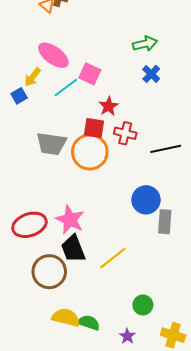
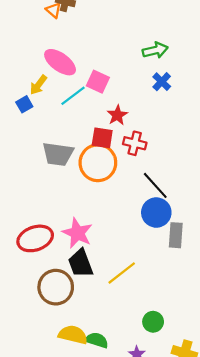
black line: (166, 149) -> (155, 185), moved, turned 60

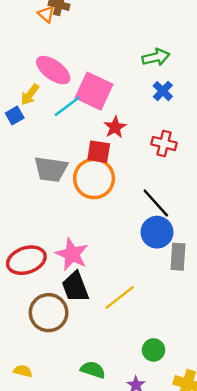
pink square: (98, 82) -> (94, 91), size x1.5
red cross: (135, 143) -> (164, 144), moved
yellow semicircle: (73, 335) -> (23, 371), moved, size x0.6

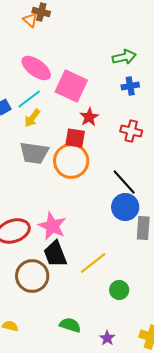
blue cross: (163, 91) -> (130, 86), turned 36
yellow arrow: (30, 95) -> (32, 118), moved
cyan line: (67, 106) -> (29, 99), moved
green circle: (154, 350) -> (119, 290), moved

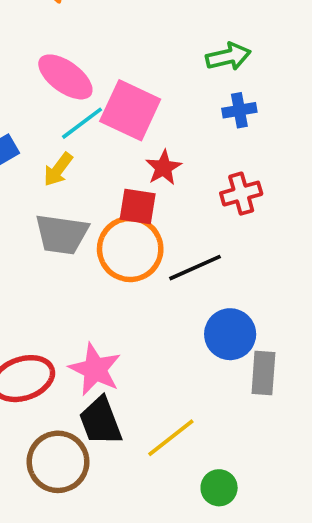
cyan line: (29, 99) -> (82, 123), moved
red cross: (131, 131) -> (241, 194), turned -30
black line: (124, 182) -> (195, 268), moved, turned -72

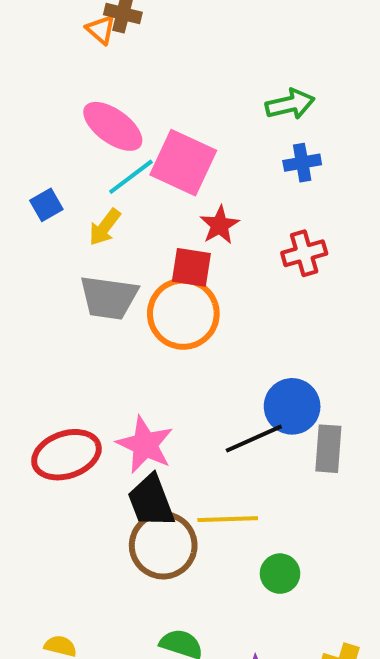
black line: (195, 268) -> (254, 439), moved
yellow line: (171, 438) -> (228, 519), turned 36
brown circle: (58, 462) -> (163, 545), moved

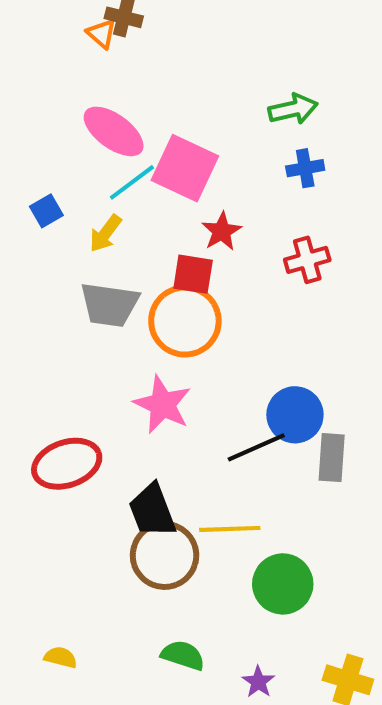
pink star: (145, 445) -> (162, 405), moved
green circle: (280, 574) -> (283, 584), size x1.5

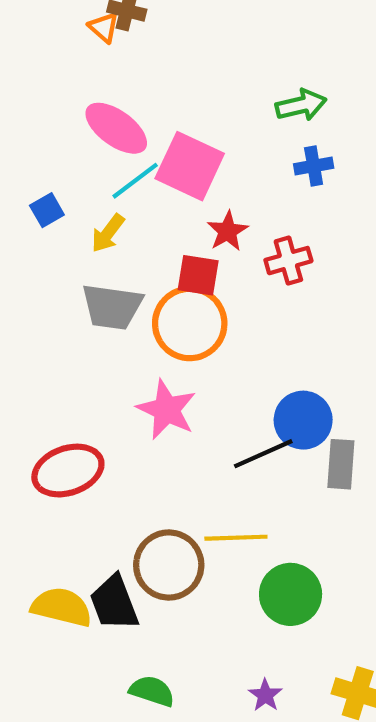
red cross: (307, 260) -> (288, 261), moved
black trapezoid: (152, 511) -> (114, 603), moved
green semicircle: (183, 655) -> (152, 691), moved
yellow semicircle: (61, 657) -> (62, 607), moved, size x1.8

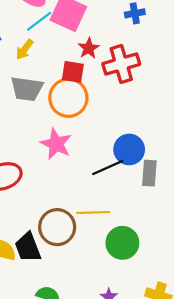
red cross: (288, 261) -> (121, 64), size x1.5

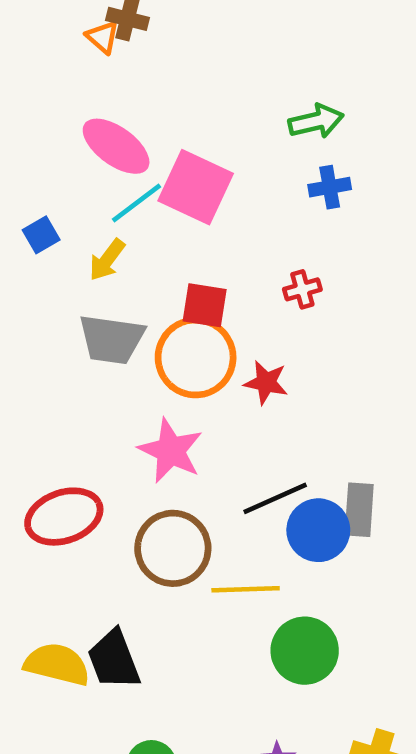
red star: (89, 48) -> (266, 382), moved, turned -30
red cross: (121, 64) -> (302, 289), size x0.5
blue circle: (129, 149) -> (318, 530), moved
brown circle: (57, 227) -> (173, 548), moved

